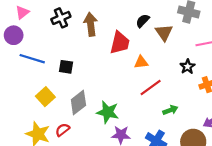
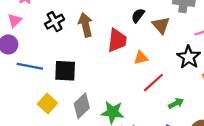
black square: (66, 67) -> (65, 71), size x1.5
black star: (188, 67) -> (189, 57), size x1.5

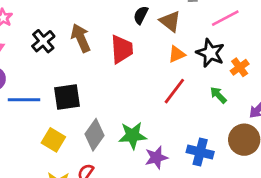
orange triangle: (141, 58) -> (177, 54), moved
green arrow: (176, 103) -> (218, 95), moved, turned -96

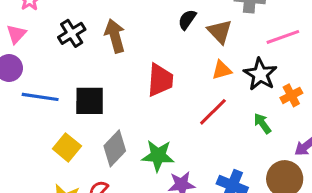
red trapezoid: (122, 49) -> (160, 80), moved

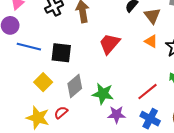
orange triangle: (222, 70) -> (151, 41), turned 40
red trapezoid: (160, 80) -> (110, 44), turned -150
red line: (213, 112) -> (147, 92), moved

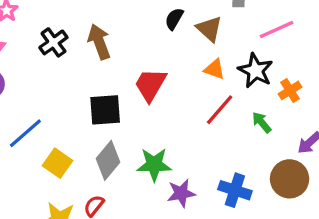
blue line: (29, 47) -> (25, 133), moved, turned -45
black square: (61, 53) -> (105, 110), moved
red line: (147, 92) -> (220, 110), moved

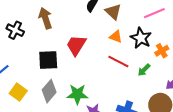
black cross: (53, 42) -> (15, 30), moved, turned -30
red line: (220, 110) -> (118, 62), turned 75
green arrow: (262, 122) -> (144, 70), turned -96

